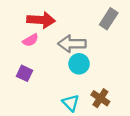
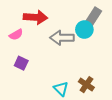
pink semicircle: (30, 40) -> (16, 35), moved
cyan circle: (79, 64) -> (84, 30), moved

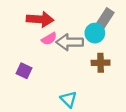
pink semicircle: (16, 35) -> (49, 39), moved
brown cross: (86, 85) -> (101, 63), moved, turned -35

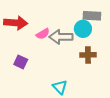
gray rectangle: (105, 18) -> (92, 16), turned 60
red arrow: (40, 19) -> (16, 23), moved

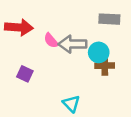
cyan circle: (83, 29) -> (99, 52), moved
pink semicircle: (43, 34) -> (51, 41), turned 80

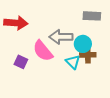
pink semicircle: (51, 41) -> (43, 51), moved, size x1.6
cyan triangle: (71, 104) -> (73, 62), moved

